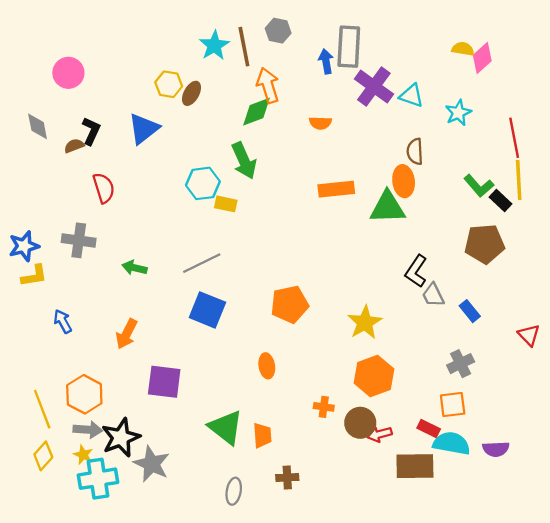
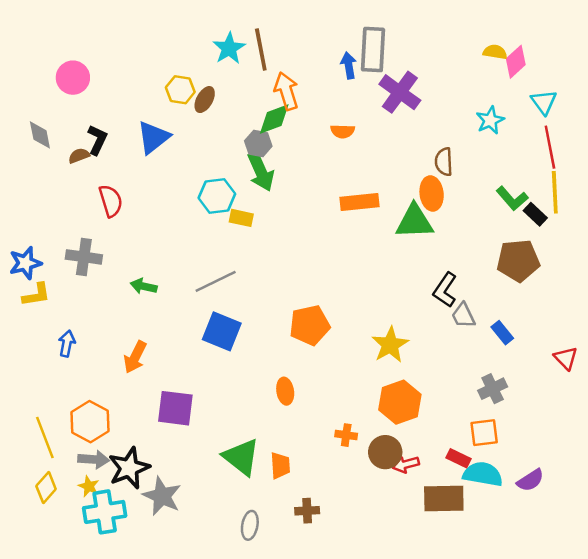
gray hexagon: (278, 31) -> (258, 143), moved
cyan triangle: (412, 96) -> (544, 102), moved, turned 35
blue arrow: (63, 321) -> (67, 344), turned 40
purple semicircle: (496, 449) -> (530, 480), turned -30

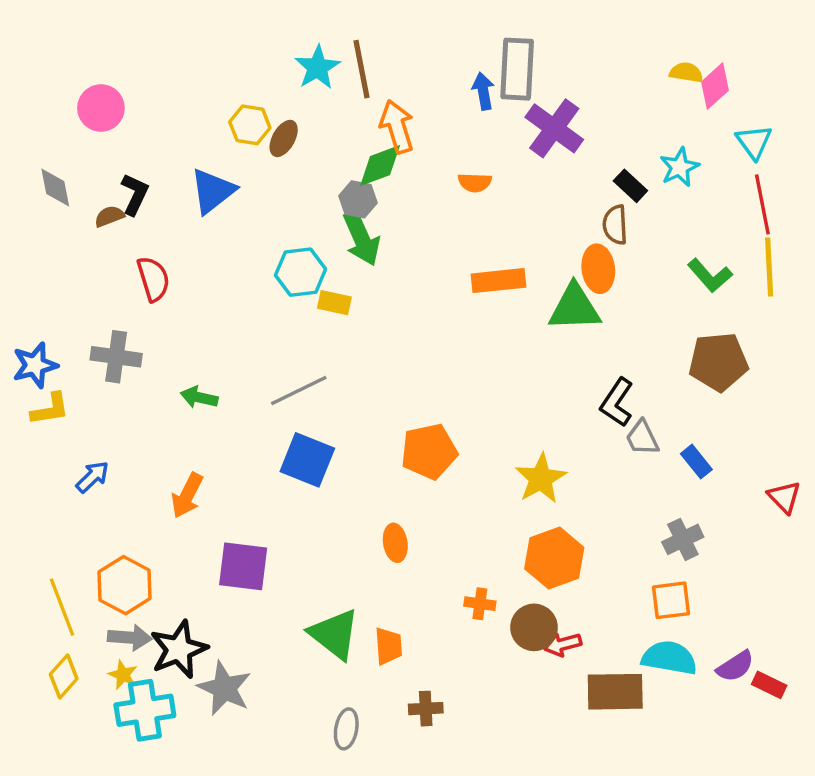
black rectangle: (535, 214) -> (630, 186), moved
blue arrow: (67, 344) -> (92, 477), turned 35
red rectangle: (458, 458) -> (769, 685), moved

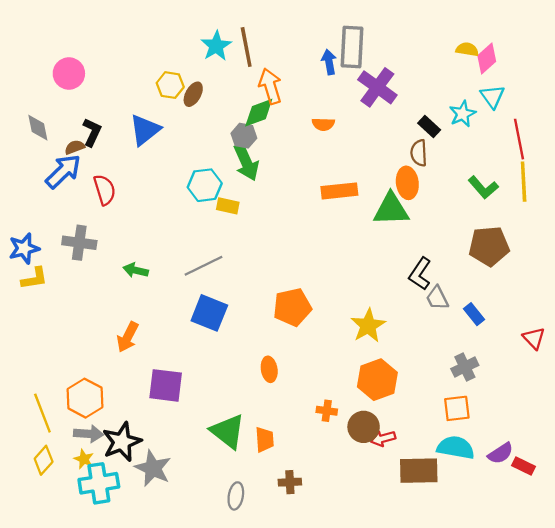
cyan triangle: (754, 142) -> (492, 97), moved
blue arrow: (92, 477) -> (63, 171), moved, size x1.6

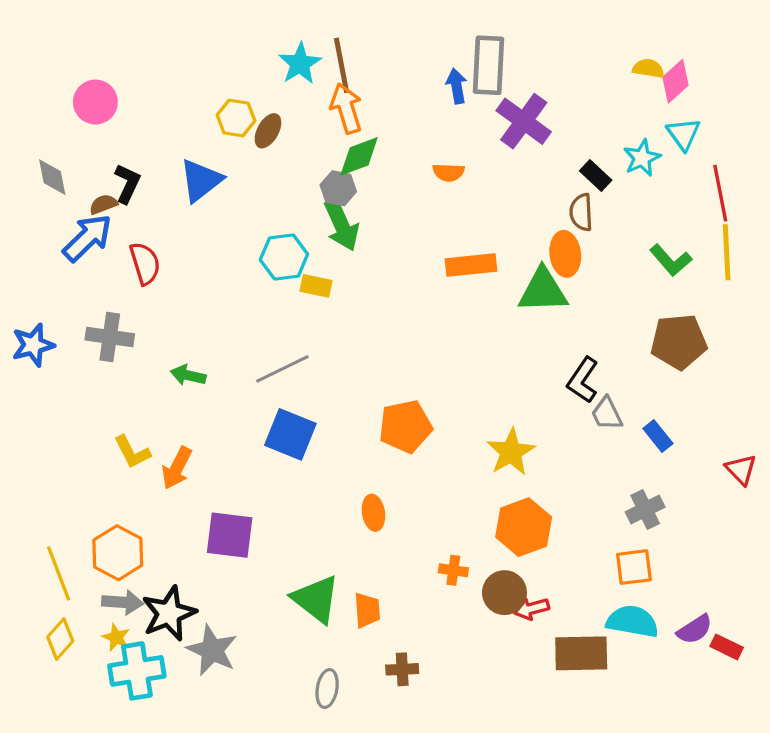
orange arrow: (270, 86) -> (346, 108), moved
yellow L-shape: (34, 278) -> (132, 452), moved, turned 72

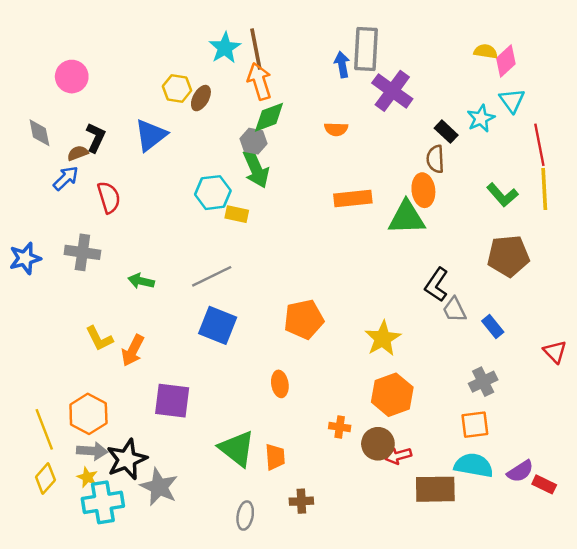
blue arrow: (87, 238) -> (66, 178), size x0.7

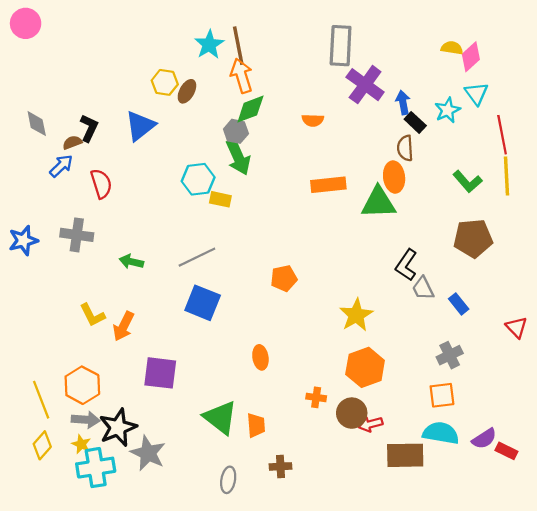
blue arrow: (342, 65) -> (403, 102), moved
pink circle: (72, 77) -> (26, 23), moved
orange pentagon: (304, 319) -> (284, 278), moved, size x0.7

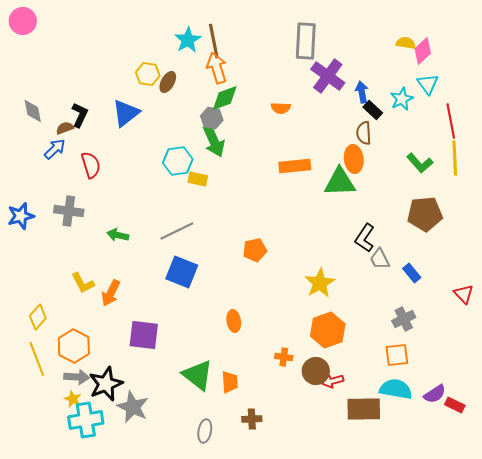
yellow diamond: (42, 445) -> (38, 317), moved

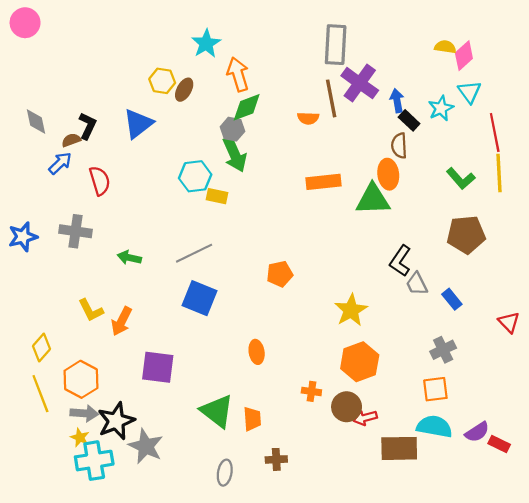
brown line: (214, 41) -> (331, 98), moved

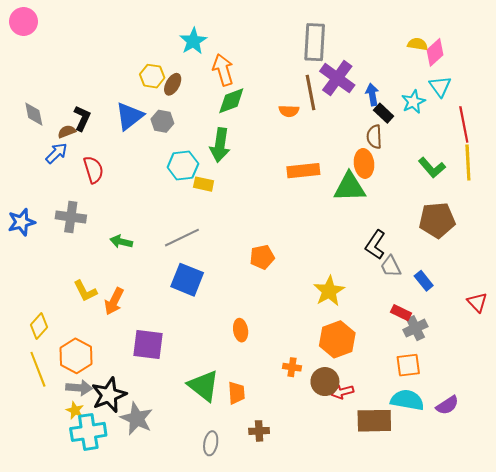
gray hexagon: (232, 129) -> (162, 121), moved
green arrow: (235, 154) -> (220, 145), turned 32
red rectangle: (499, 444) -> (401, 313), moved

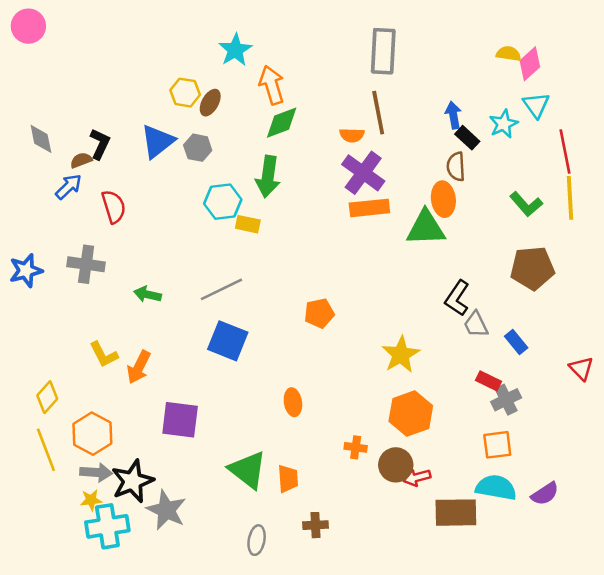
purple cross: (337, 78) -> (363, 173), moved
yellow star: (75, 410) -> (91, 500), turned -30

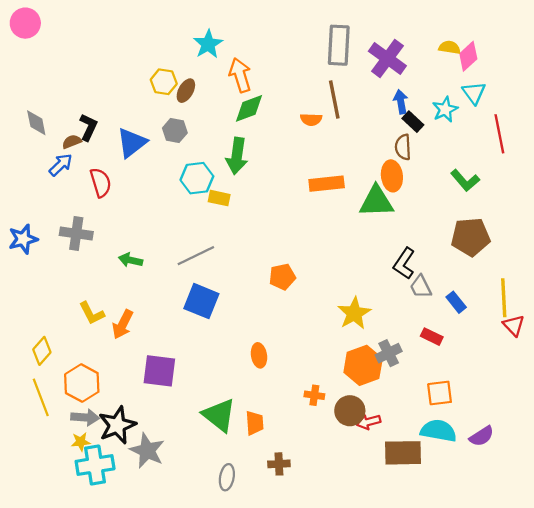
blue triangle: (158, 141) -> (132, 143), moved
purple cross: (363, 173) -> (387, 58), moved
yellow line: (570, 198) -> (504, 298), moved
gray cross: (506, 400) -> (389, 353), moved

